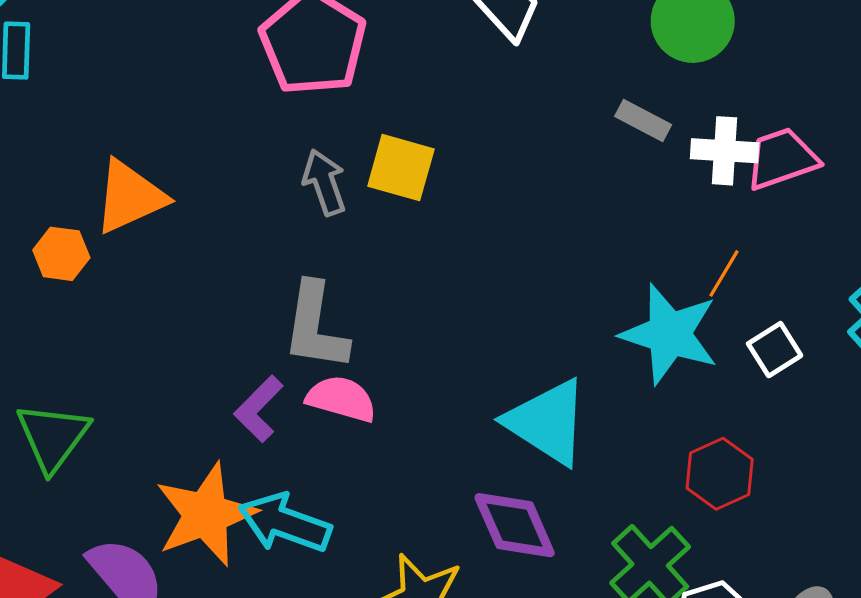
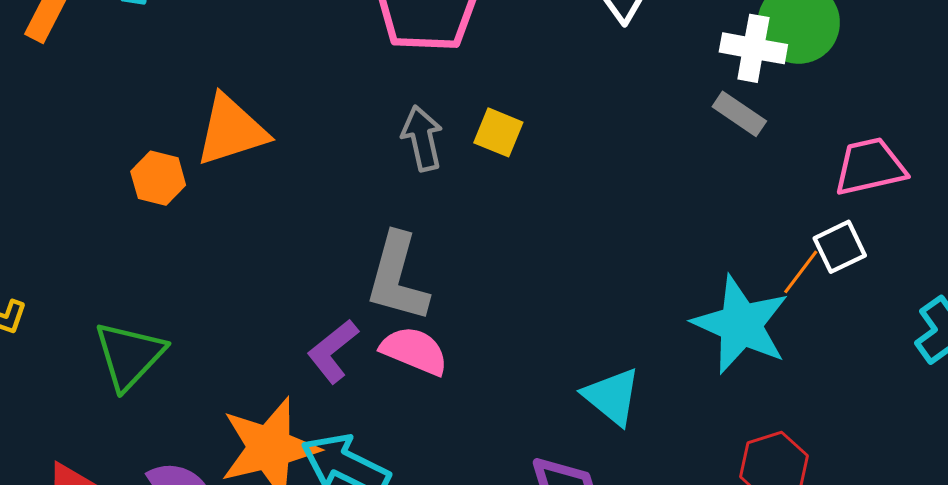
white cross: (725, 151) -> (753, 48), moved
yellow square: (401, 168) -> (498, 132), size x0.7
white square: (775, 350) -> (840, 247), moved
cyan triangle: (547, 422) -> (612, 396), size x0.7

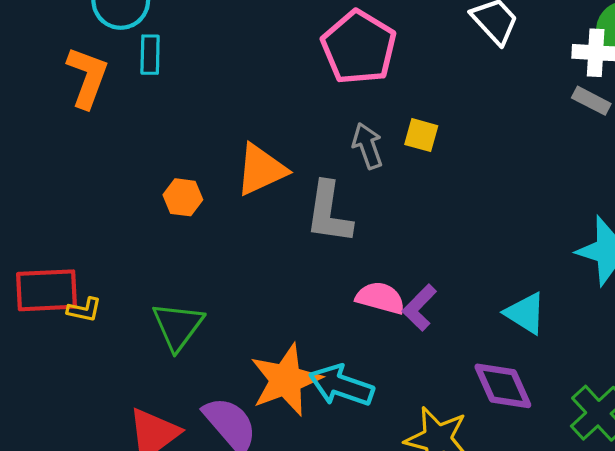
orange triangle: (231, 130) -> (261, 170), moved
gray L-shape: (397, 278) -> (329, 213), moved
purple L-shape: (333, 351) -> (420, 308), moved

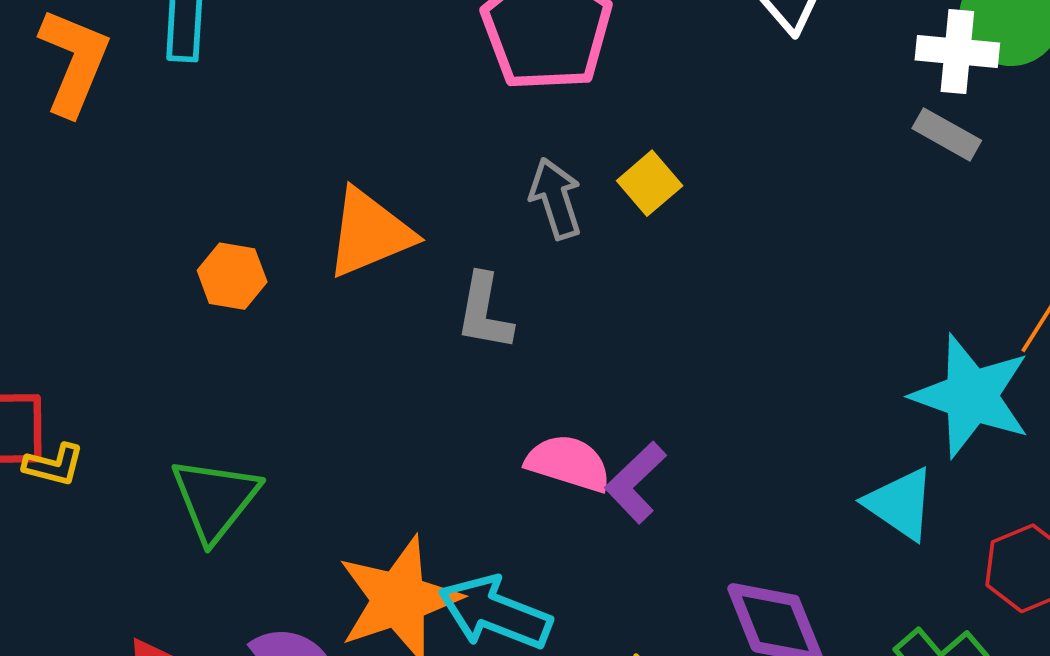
yellow square: (421, 135) -> (650, 183), turned 32
gray L-shape: (329, 213) -> (484, 312), size x0.7
cyan triangle: (525, 313) -> (900, 504), moved

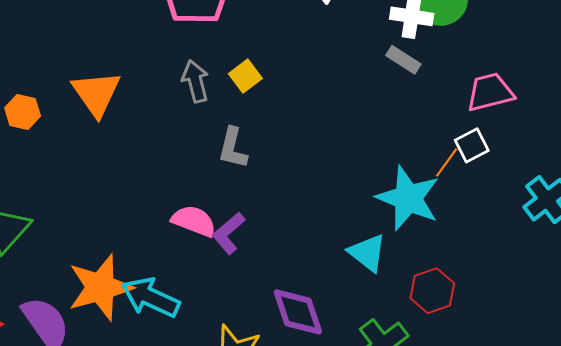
orange triangle: (369, 233) -> (96, 94), turned -46
gray L-shape: (484, 312) -> (233, 148), moved

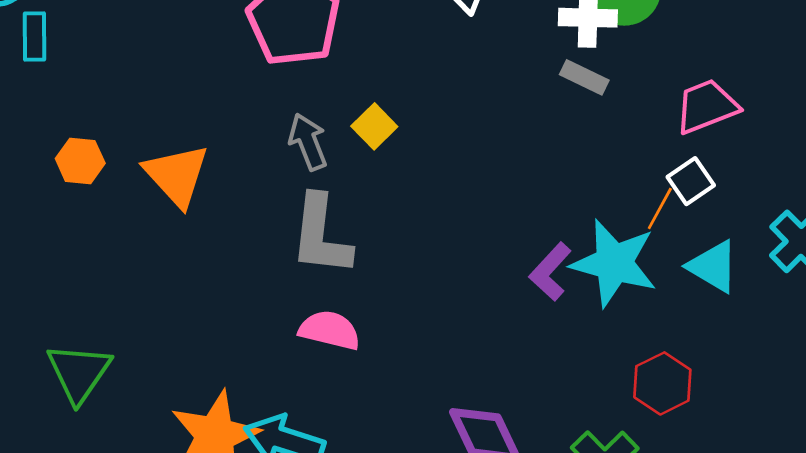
orange hexagon: (23, 112) -> (80, 161), moved
gray L-shape: (233, 148) -> (321, 235), moved, size x1.5
purple L-shape: (229, 233) -> (550, 272), moved
cyan triangle: (367, 253) -> (713, 266), moved

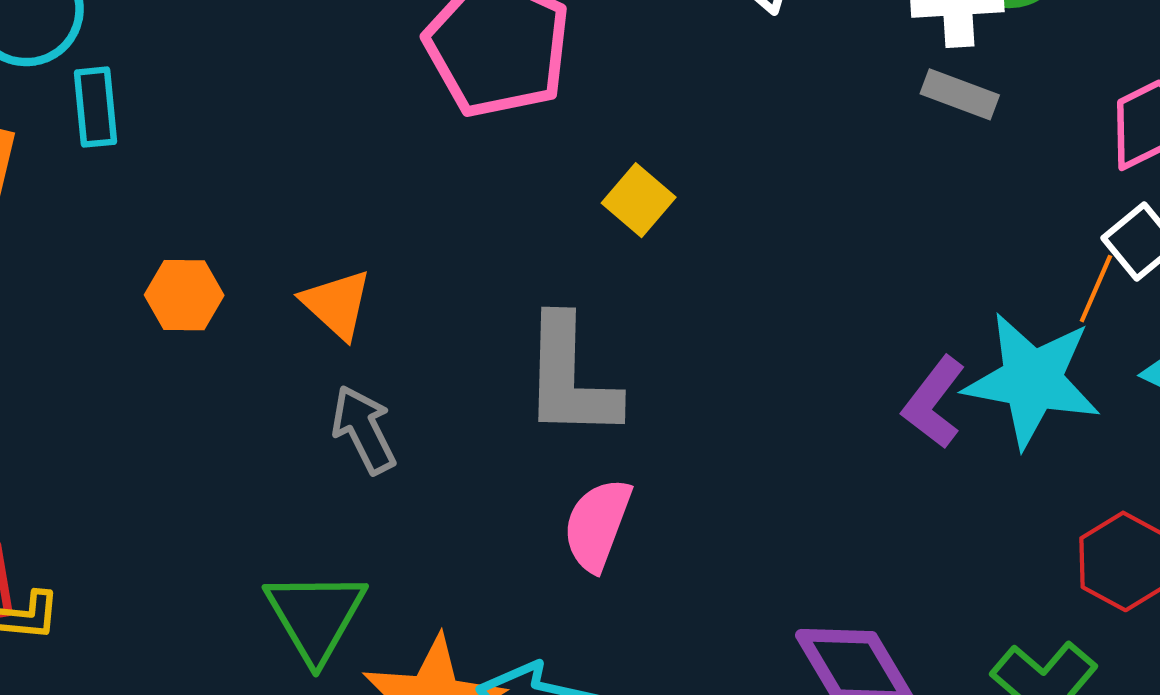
gray arrow: (308, 142) -> (364, 430), moved
orange triangle: (177, 175) -> (337, 304), size x0.7
pink semicircle: (330, 330) -> (597, 525), turned -78
green triangle: (79, 373) -> (315, 616), moved

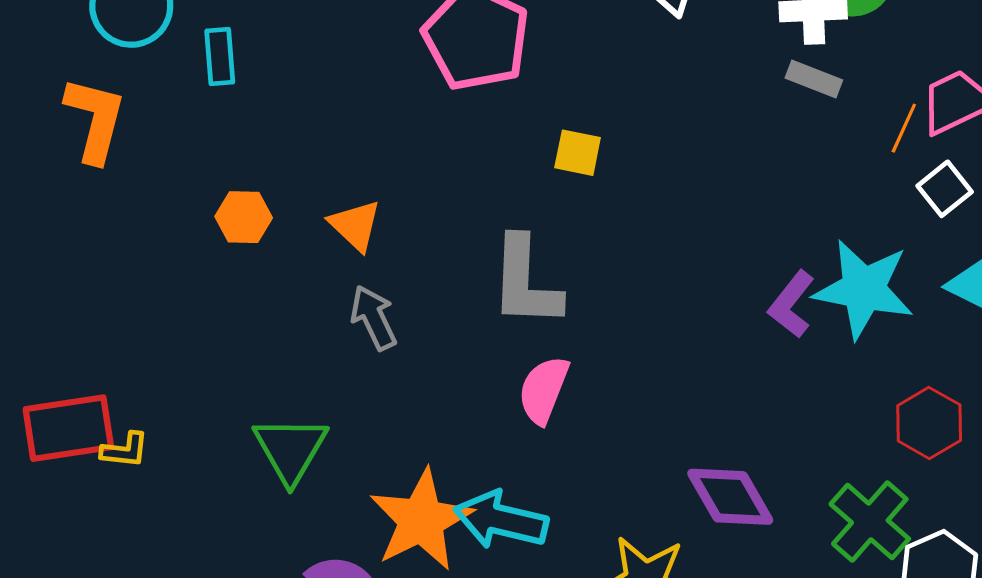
cyan rectangle: (95, 107) -> (220, 56), moved
yellow square: (639, 200) -> (578, 153), turned -30
orange line: (1096, 289) -> (904, 128), moved
green triangle: (315, 616) -> (290, 449), moved

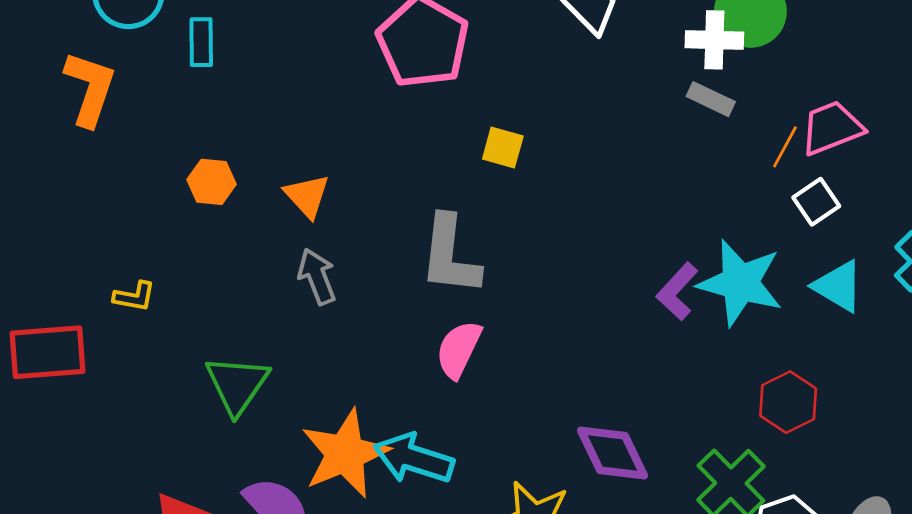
yellow L-shape: (125, 450) -> (134, 297), moved

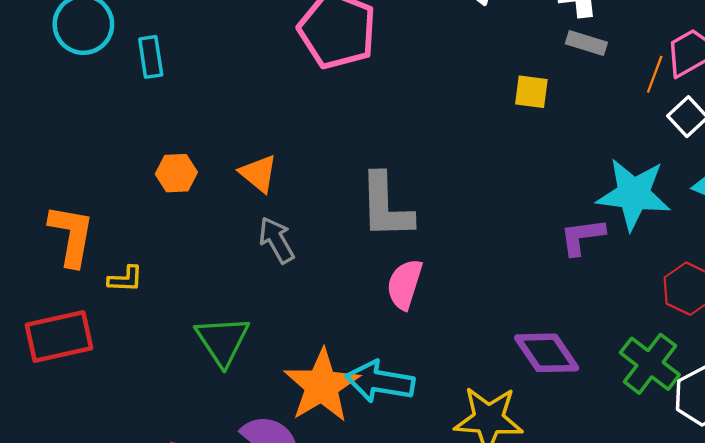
orange L-shape: (90, 89) -> (71, 235), moved
yellow square: (503, 148) -> (531, 92), moved
purple L-shape: (677, 291) -> (582, 237), moved, turned 48

